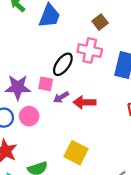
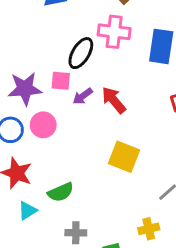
red arrow: (84, 102) -> (114, 100), turned 55
yellow square: (76, 153) -> (124, 157), moved

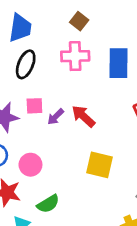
black ellipse: (81, 53) -> (26, 64), moved
pink circle: (43, 125) -> (30, 165), moved

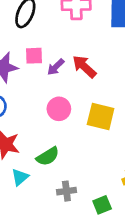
pink circle: (30, 165) -> (59, 109), moved

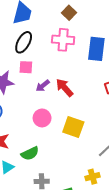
pink square: (34, 56) -> (26, 67), moved

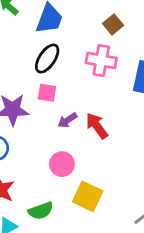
yellow square: (73, 127) -> (88, 196), moved

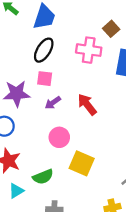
brown square: (113, 24) -> (111, 29), moved
purple arrow: (67, 120) -> (53, 103), moved

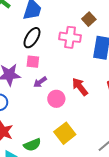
red arrow: (87, 104) -> (80, 87), moved
pink circle: (59, 137) -> (56, 99), moved
yellow square: (82, 163) -> (65, 133), turned 30

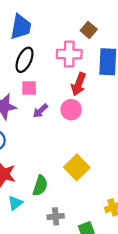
red arrow: (80, 87) -> (79, 84), moved, turned -114
pink circle: (56, 99) -> (71, 110), moved
green semicircle: (32, 145) -> (40, 186), turned -42

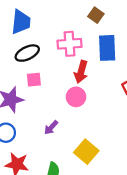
brown square: (89, 30) -> (96, 15), moved
black ellipse: (25, 60) -> (27, 53), turned 45
purple arrow: (40, 111) -> (51, 127), moved

